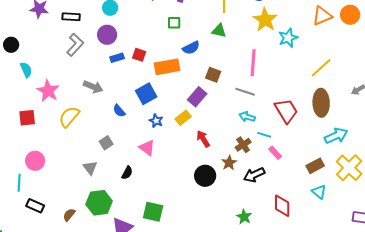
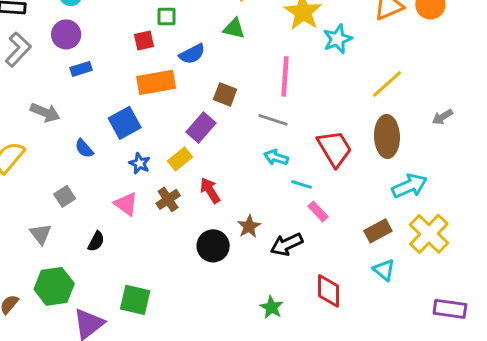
red square: (139, 55) -> (144, 40), moved, turned -32
brown cross: (243, 145) -> (168, 199), moved

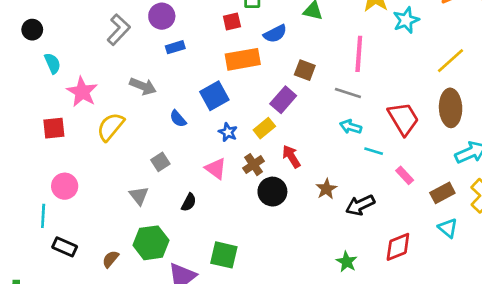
pink rectangle: (318, 211) -> (405, 175), moved
black circle: (213, 246) -> (272, 192), moved
red diamond: (329, 291) -> (398, 247), turned 68

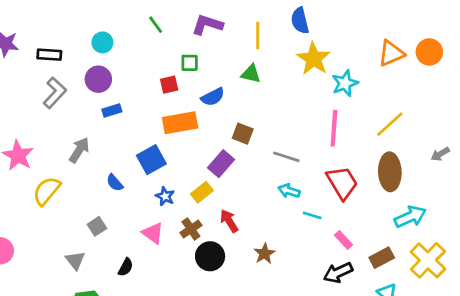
pink line: (359, 54) -> (334, 128), moved
gray arrow: (143, 86) -> (79, 150), turned -80
black arrow: (360, 205) -> (338, 273), moved

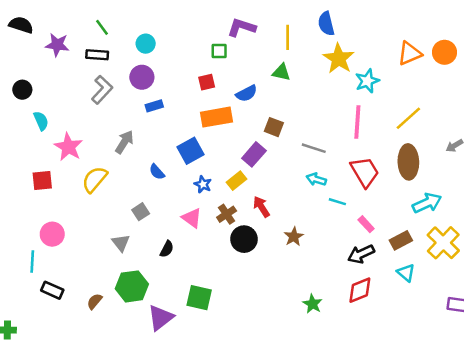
green line: (156, 25) -> (102, 27), moved
green square: (190, 63) -> (219, 51), moved

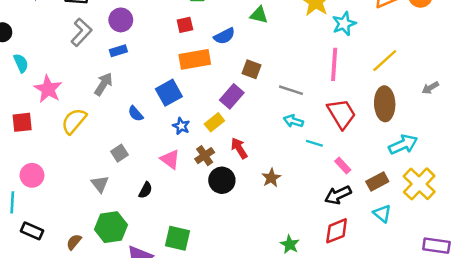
blue rectangle: (154, 106) -> (118, 51), moved

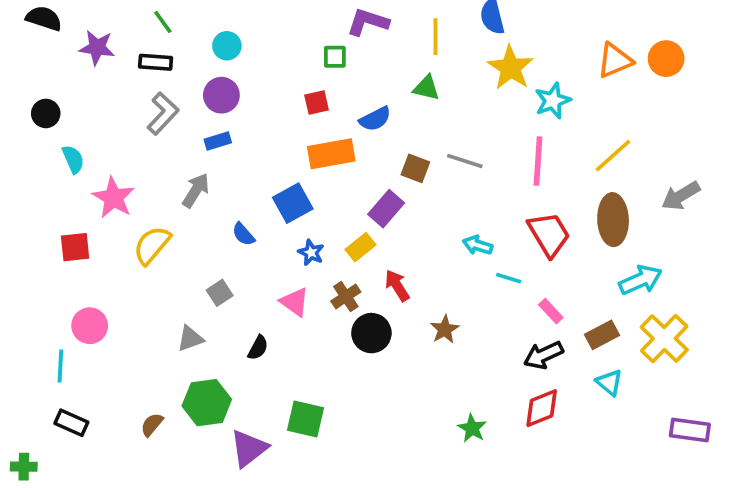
gray arrow: (430, 88) -> (681, 196), size x1.5
gray line: (291, 90) -> (465, 161), moved
gray triangle: (100, 184) -> (190, 339), turned 48
black rectangle: (32, 231) -> (71, 423), moved

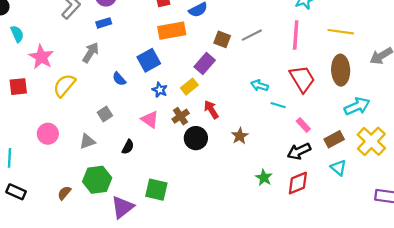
yellow line: (613, 156) -> (341, 32), turned 50
gray line: (465, 161) -> (252, 35), turned -45
pink circle: (90, 326) -> (48, 134), moved
green star: (472, 428) -> (264, 178), moved

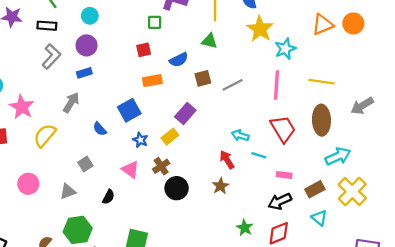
orange rectangle: (172, 31) -> (152, 81), size x0.7
brown square: (222, 39) -> (203, 78), moved, turned -35
red arrow: (211, 110) -> (227, 160), moved
pink rectangle: (303, 125) -> (284, 175), turned -40

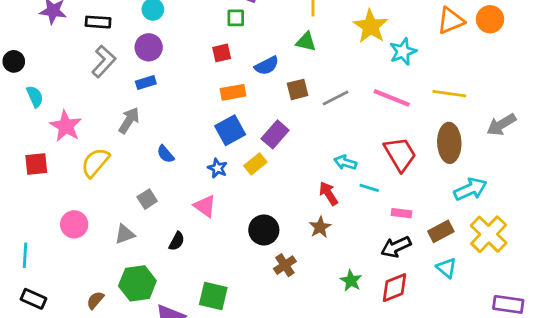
pink line: (276, 85) -> (392, 98), turned -72
blue square: (129, 110) -> (230, 130), moved
brown cross: (161, 166) -> (285, 265), moved

